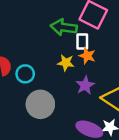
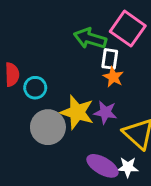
yellow star: (66, 63) -> (77, 112), moved, size x1.6
purple star: (85, 85) -> (105, 112), turned 30

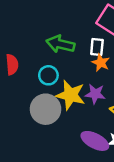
green arrow: (90, 38) -> (60, 44), moved
cyan circle: (35, 88) -> (48, 75), moved

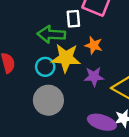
white rectangle: (97, 47) -> (73, 19), moved
yellow star: (70, 95) -> (66, 58), moved

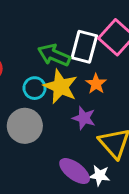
white rectangle: (73, 19) -> (84, 47), size x1.5

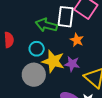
yellow star: (61, 87) -> (53, 61), moved

